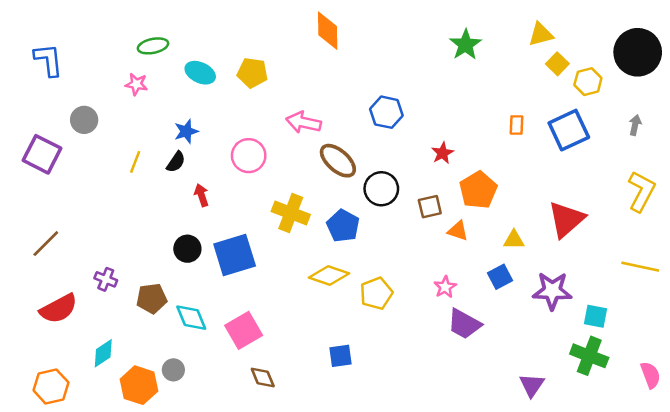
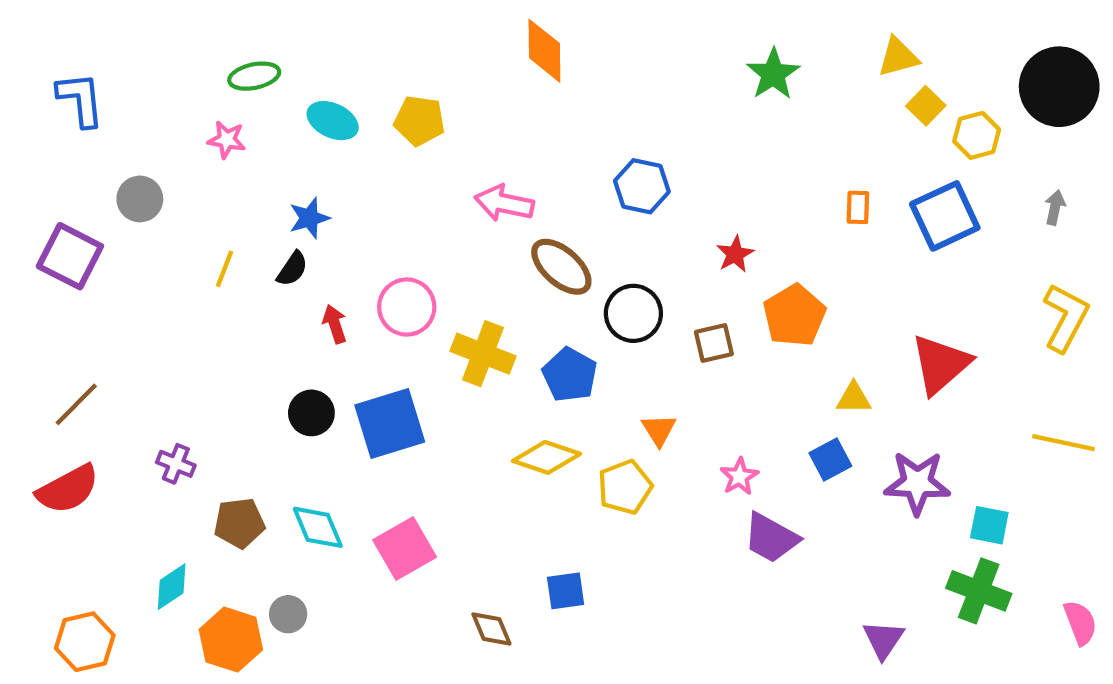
pink circle: (249, 156) -> (407, 307), moved
orange triangle: (458, 231) -> (659, 430), moved, turned 40
brown pentagon: (152, 298) -> (239, 523), moved
red semicircle: (59, 309) -> (68, 489), moved
brown diamond: (263, 378) -> (491, 629), moved

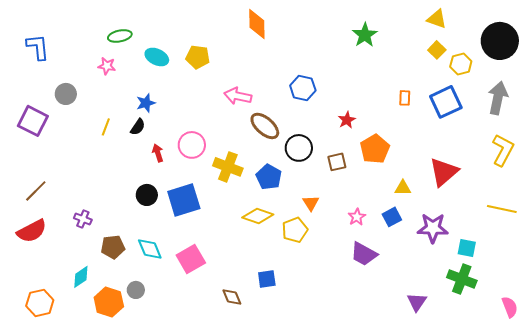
yellow triangle: (898, 57) -> (437, 19), moved, turned 35
gray arrow: (1055, 207) -> (498, 98), size x2.0
pink star: (739, 476) -> (357, 217), moved
pink semicircle: (1080, 623) -> (510, 307), moved

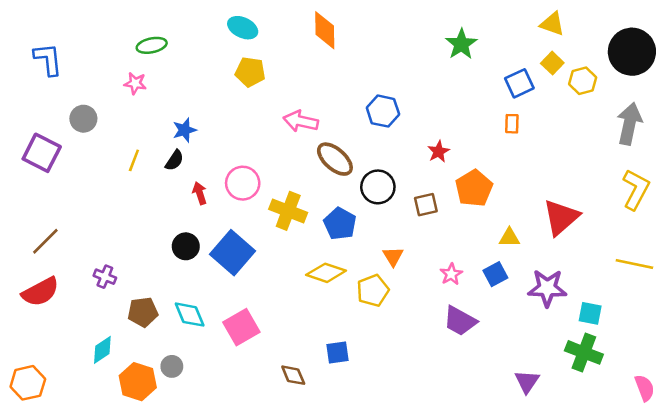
cyan ellipse: (157, 57) -> (243, 28), moved
blue square: (446, 102) -> (519, 83), moved, size x0.7
blue square: (184, 200) -> (233, 253), turned -32
orange hexagon: (40, 303) -> (28, 383), moved

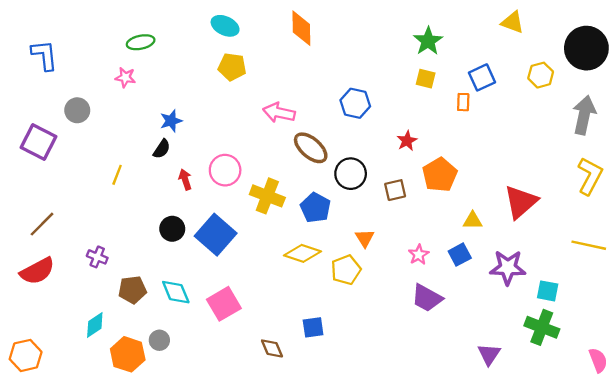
yellow square: (552, 63) -> (426, 79), moved, turned -30
orange rectangle: (512, 124) -> (463, 102), moved
yellow line: (134, 160) -> (117, 175), moved

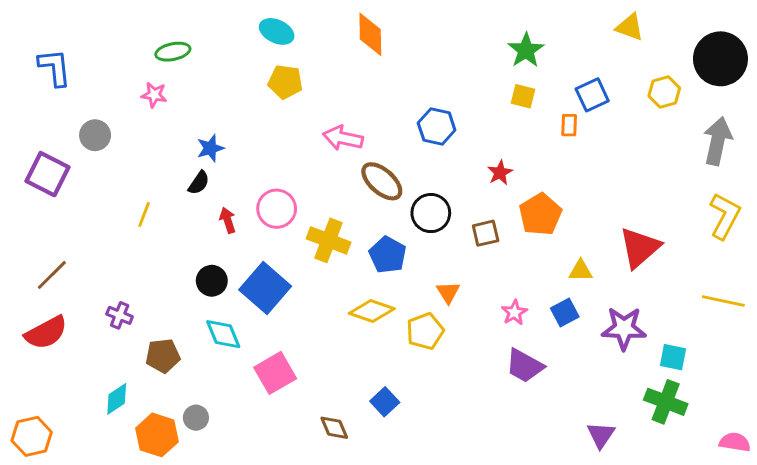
cyan diamond: (176, 292) -> (223, 334), moved
blue square: (313, 327) -> (385, 402), turned -35
pink semicircle: (598, 360) -> (735, 442), turned -60

